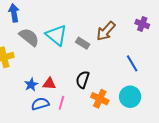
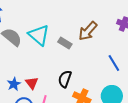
red triangle: (49, 84) -> (32, 83), turned 48

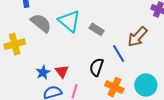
brown arrow: (88, 31) -> (137, 37), moved
blue line: (114, 63) -> (119, 54), moved

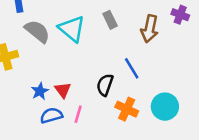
gray rectangle: (97, 29) -> (110, 20), moved, turned 32
brown arrow: (137, 37) -> (150, 29), moved, turned -30

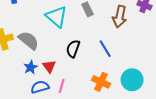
gray semicircle: (37, 31) -> (29, 40), moved
black semicircle: (105, 85) -> (73, 49), moved

